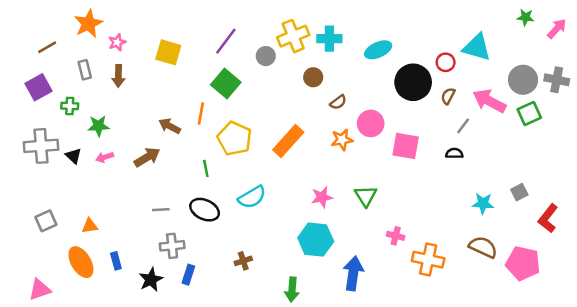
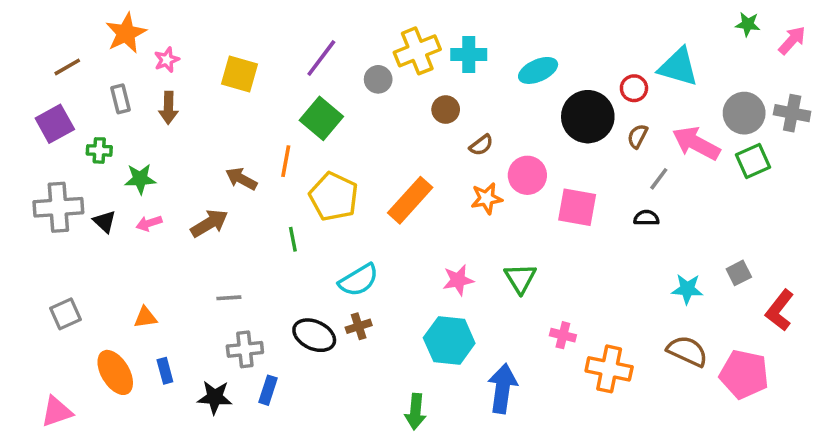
black ellipse: (205, 210) -> (314, 335), moved
orange triangle: (90, 226) -> (145, 317), moved
brown cross: (243, 261) -> (359, 326), moved
black star: (151, 280) -> (215, 397), turned 30

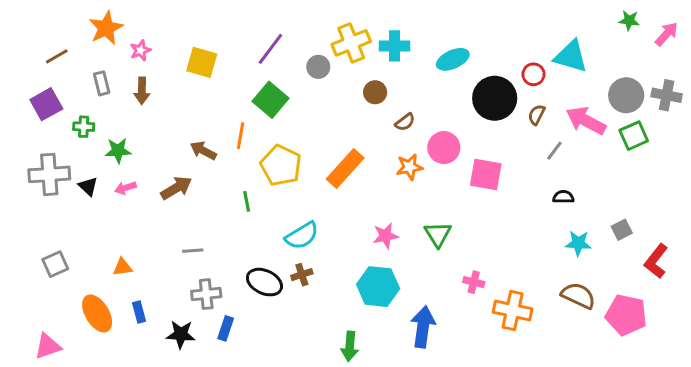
black semicircle: (646, 218) -> (563, 197), moved

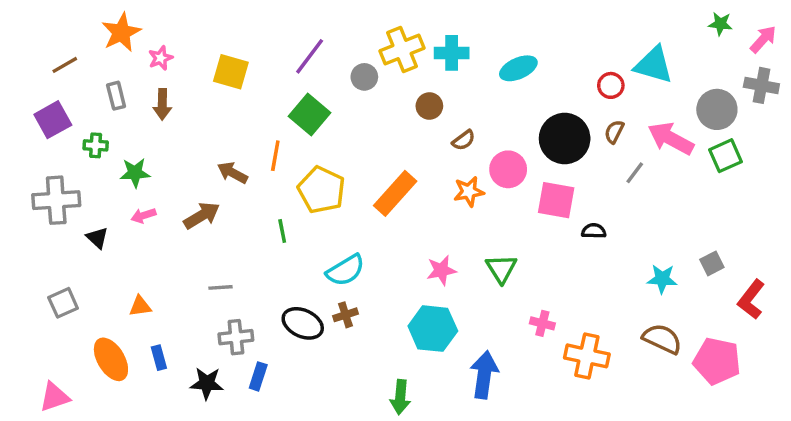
gray cross: (667, 95) -> (761, 85), moved
black circle: (495, 98) -> (565, 139), moved
black triangle: (88, 186) -> (97, 238), moved
black semicircle: (563, 197) -> (594, 231), moved

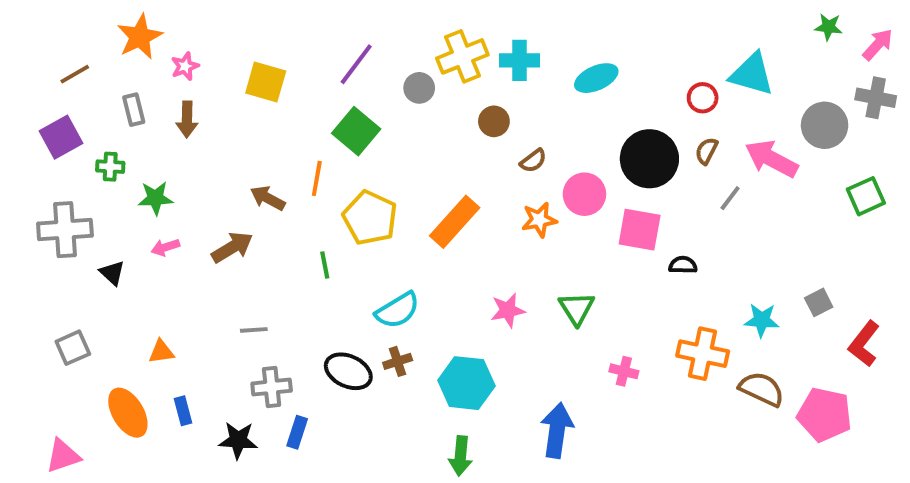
green square: (726, 156) -> (866, 196), moved
cyan hexagon: (433, 329) -> (466, 383), moved
orange cross: (587, 356) -> (703, 354), moved

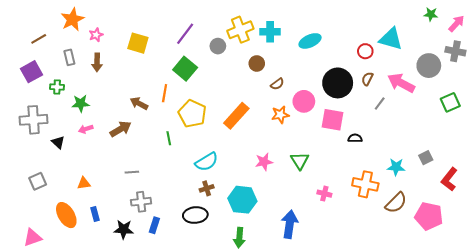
black ellipse: (348, 371) -> (195, 215), moved, turned -30
brown semicircle: (762, 389) -> (396, 203), turned 110

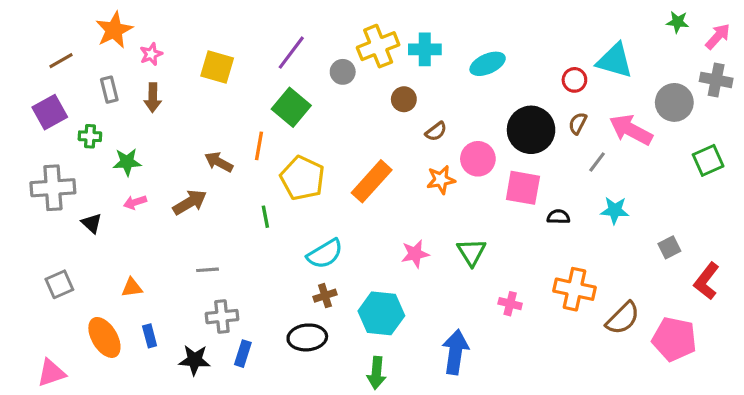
cyan star: (396, 167) -> (615, 210), moved

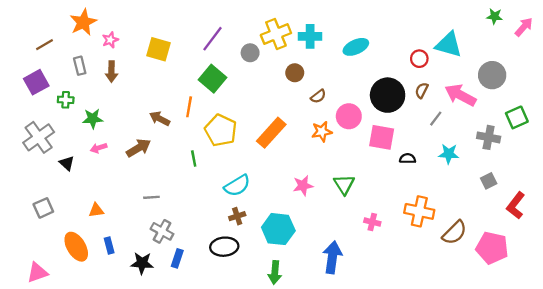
gray cross: (716, 80) -> (489, 137), moved
gray cross: (53, 188) -> (39, 137), turned -32
gray cross: (222, 317) -> (162, 231), turned 35

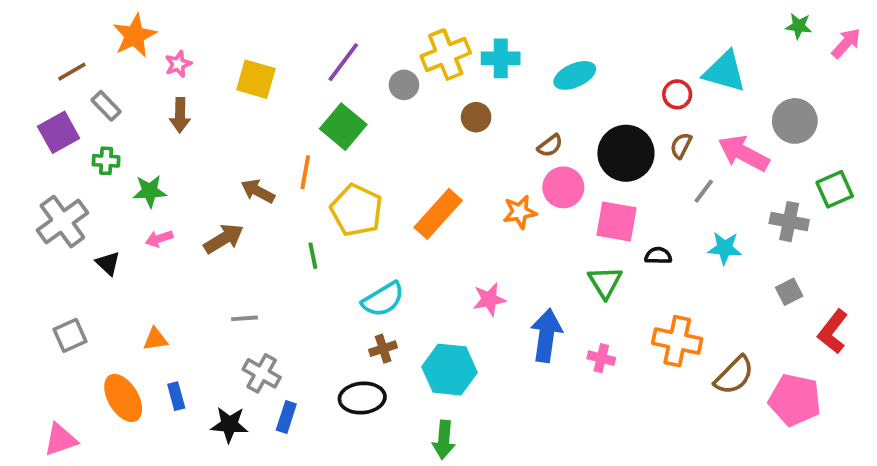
gray rectangle: (80, 66) -> (106, 106), moved, turned -30
brown semicircle: (318, 96) -> (550, 146), moved
green triangle: (344, 184) -> (605, 282), moved
blue arrow: (332, 257) -> (546, 335), moved

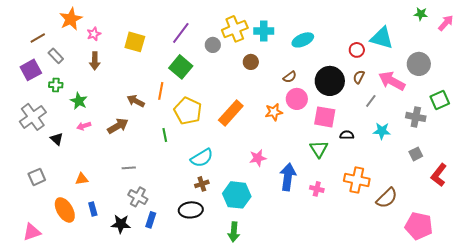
green star: (150, 191) -> (79, 101), turned 30
pink pentagon: (795, 400) -> (419, 226), moved

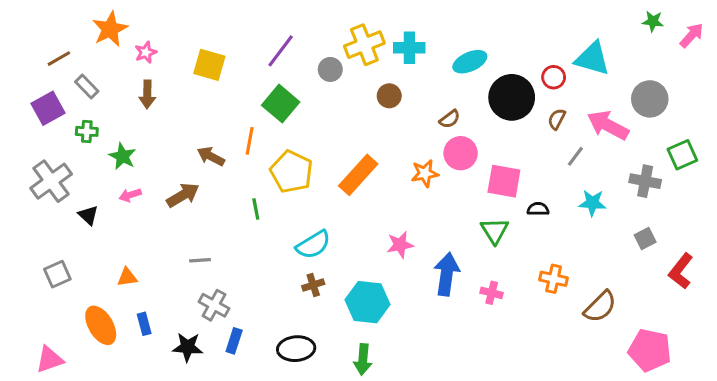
black circle: (330, 81) -> (512, 97), moved
orange cross: (357, 180) -> (554, 279), size x0.7
black ellipse: (191, 210) -> (296, 349), moved

